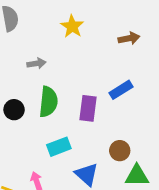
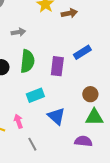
brown arrow: (129, 38) -> (69, 13), moved
brown circle: (120, 151) -> (90, 94), moved

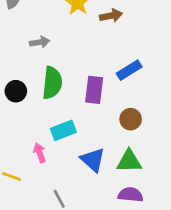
brown circle: (90, 94) -> (131, 119), moved
green triangle: (94, 117) -> (129, 161), moved
pink arrow: (18, 121) -> (40, 153), moved

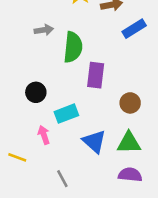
blue rectangle: (129, 70) -> (134, 29), moved
green semicircle: (52, 83) -> (73, 47), moved
black circle: (16, 91) -> (36, 92), moved

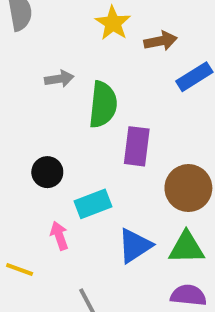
brown circle: (130, 103) -> (188, 188), size x1.5
blue triangle: (94, 141) -> (135, 246), turned 45

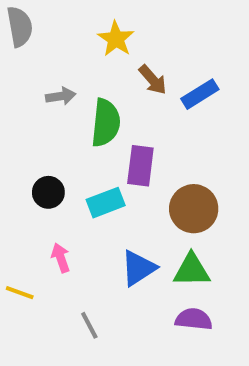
brown arrow: (161, 41) -> (153, 80), moved, turned 60
cyan rectangle: (93, 204) -> (106, 203), moved

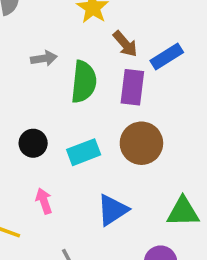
purple rectangle: (140, 166) -> (132, 87), moved
brown circle: (194, 209) -> (141, 143), moved
green triangle: (192, 270) -> (183, 212), moved

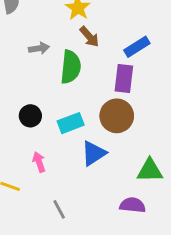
brown arrow: (125, 44) -> (89, 37), moved
purple rectangle: (132, 87) -> (124, 78), moved
blue triangle: (113, 210) -> (94, 153), moved

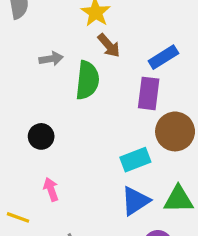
brown circle: (117, 116) -> (175, 131), moved
cyan rectangle: (71, 123) -> (135, 160), moved
blue triangle: (94, 153) -> (135, 201), moved

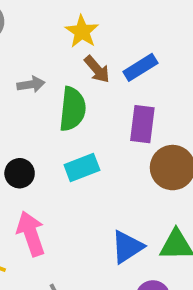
blue rectangle: (163, 57) -> (140, 67), moved
cyan rectangle: (135, 160) -> (82, 168), moved
pink arrow: (51, 189) -> (31, 234), size x1.6

